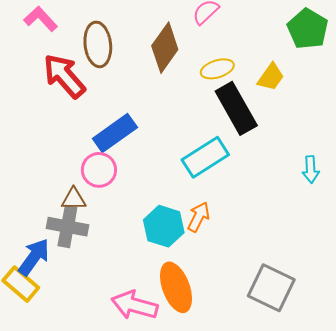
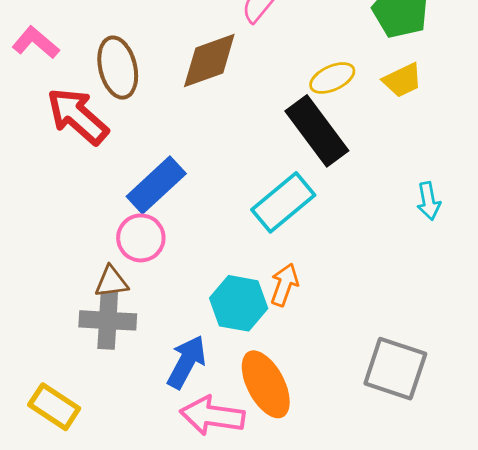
brown diamond: (165, 48) -> (209, 60), turned 42
yellow ellipse: (217, 69) -> (332, 78), moved
yellow trapezoid: (271, 77) -> (402, 80), moved, turned 36
blue arrow: (34, 257) -> (186, 362), moved

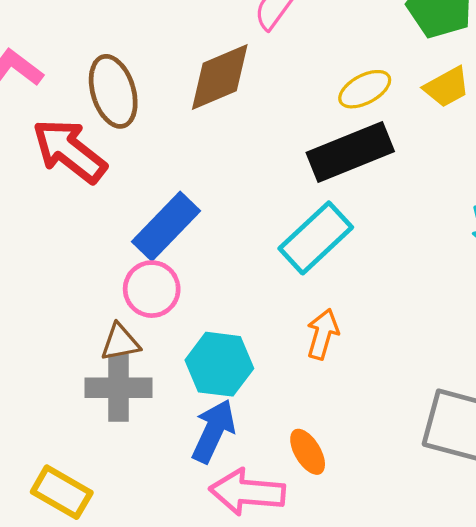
black rectangle: (317, 131) -> (350, 152), turned -72
cyan hexagon: (239, 303) -> (219, 364), moved
orange ellipse: (266, 384) -> (308, 452), size x0.6

